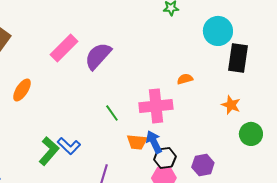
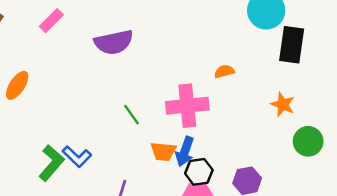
pink rectangle: (64, 48) -> (51, 21), moved, size x0.7
purple semicircle: (98, 56) -> (114, 42), turned -144
blue arrow: (154, 142) -> (185, 151), turned -135

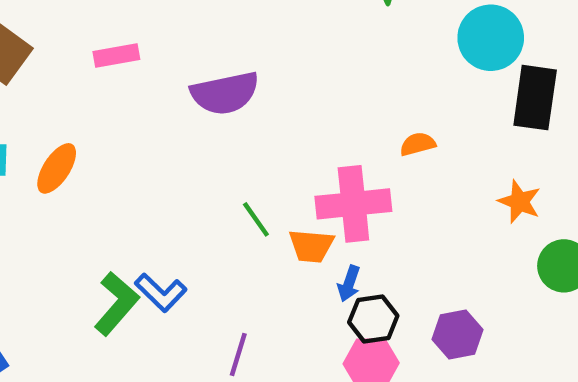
pink rectangle: (51, 21) -> (116, 55), turned 35
orange trapezoid: (163, 151) -> (311, 246), moved
blue arrow: (185, 151) -> (349, 284), size x0.7

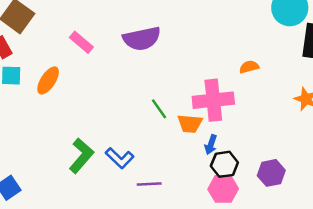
pink rectangle: (116, 55) -> (81, 42), moved, turned 50
blue L-shape: (161, 292) -> (120, 158), moved
purple line: (238, 354) -> (149, 184), turned 70

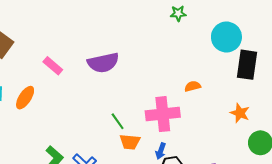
orange trapezoid: (190, 124) -> (130, 142), moved

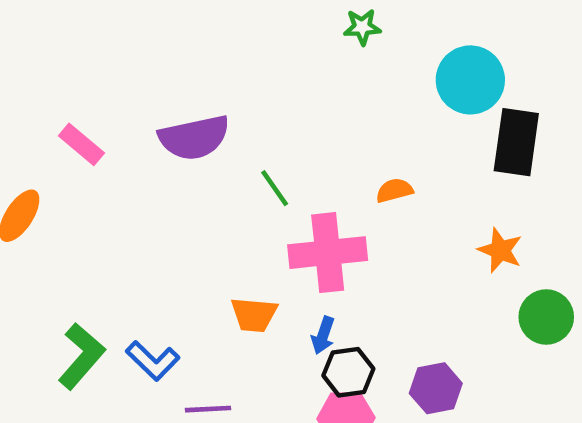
green line: (118, 121) -> (275, 188), moved

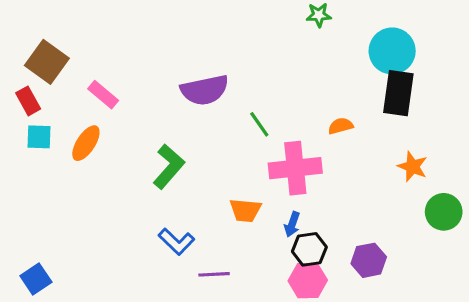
black rectangle: (516, 142) -> (398, 93), moved
pink rectangle: (81, 144) -> (103, 95), moved
green L-shape: (81, 356) -> (169, 167), moved

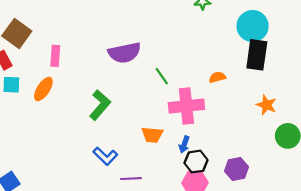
pink rectangle: (103, 95) -> (55, 56), turned 54

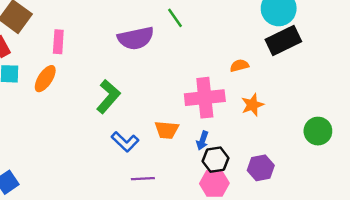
black rectangle: (257, 55) -> (283, 41), turned 56
green line: (162, 76) -> (175, 18), moved
orange star: (266, 105) -> (252, 105), moved, turned 30
blue L-shape: (105, 156) -> (125, 142), moved

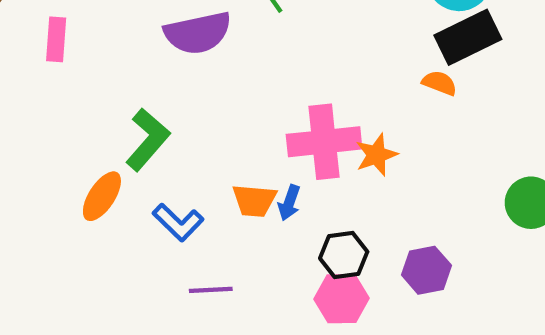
orange semicircle: (239, 66) -> (439, 83), moved, turned 36
orange ellipse: (45, 79) -> (102, 196), moved
orange star: (252, 105) -> (376, 155), moved
blue arrow: (202, 141) -> (289, 203), moved

